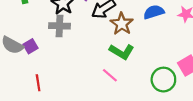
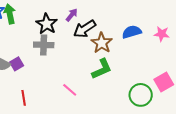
green L-shape: (122, 52) -> (102, 69), turned -55
pink line: (110, 75) -> (70, 90), moved

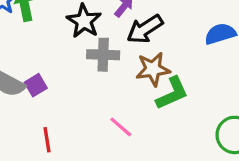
brown star: (102, 43) -> (153, 69), moved, turned 30
gray cross: (44, 45) -> (103, 55), moved

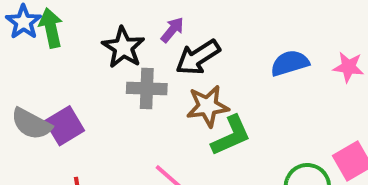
purple square: (36, 85) -> (65, 126), size x1.4

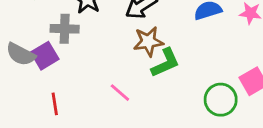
gray cross: (147, 89) -> (65, 29), moved

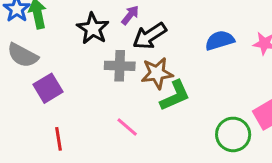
gray cross: (65, 29) -> (120, 66), moved
gray semicircle: (21, 54) -> (23, 55), moved

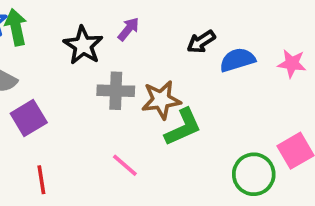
black arrow: (150, 36) -> (201, 42), moved, size x0.7

